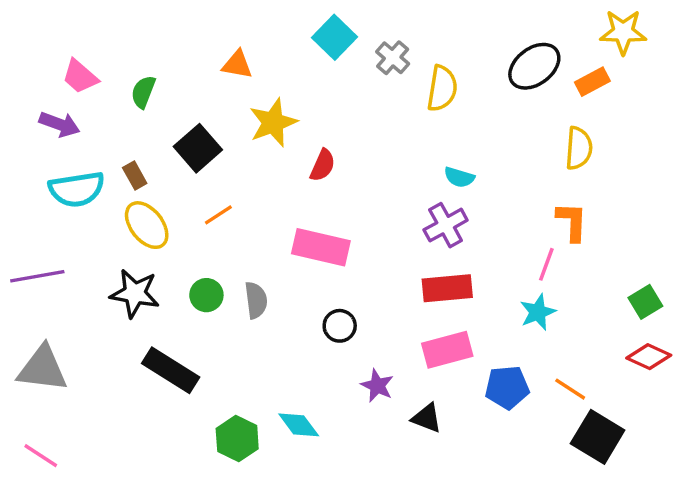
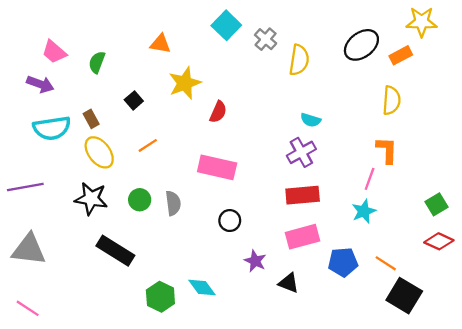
black square: (198, 148) -> (134, 100), size x0.6

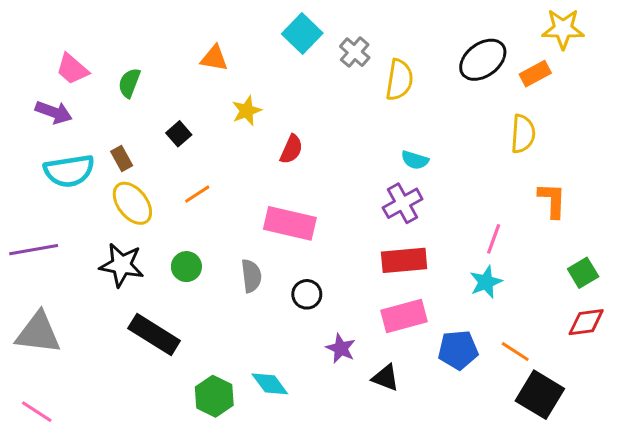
yellow star: (185, 83) -> (247, 111), size x0.7
orange L-shape: (387, 150) -> (552, 200), moved
gray semicircle: (173, 203) -> (251, 276), moved
red diamond: (439, 241) -> (586, 322), turned -32

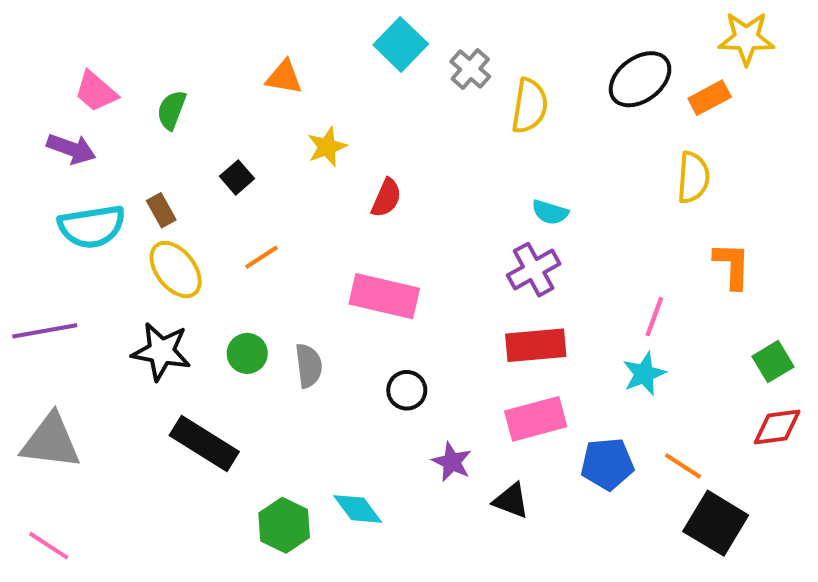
gray semicircle: (251, 276) -> (309, 366), moved

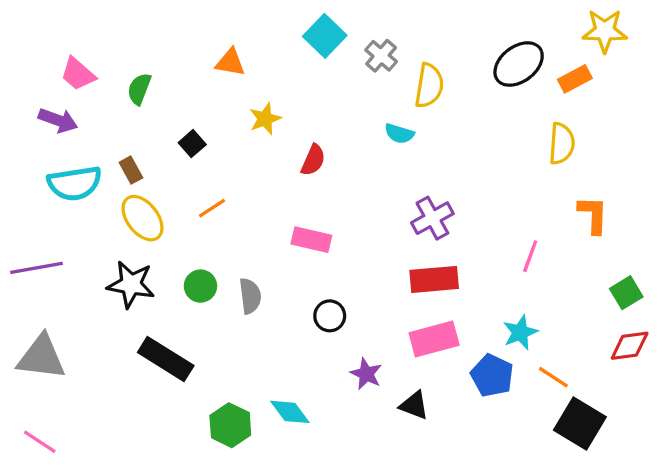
cyan semicircle: (550, 212) -> (399, 134), moved
pink rectangle: (384, 296) -> (311, 240), size x0.7
cyan star: (644, 374) -> (520, 332), moved
blue pentagon: (607, 464) -> (492, 375), turned 30

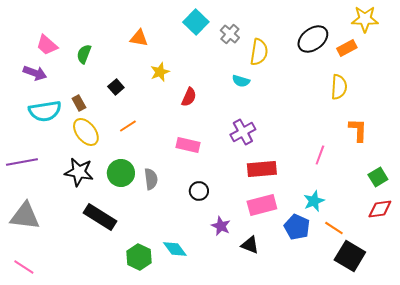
purple cross: (432, 218) -> (243, 132), moved
green circle: (200, 286) -> (121, 173), size x1.4

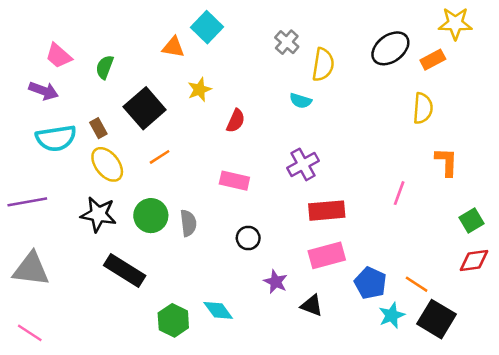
cyan square: (196, 22) -> (207, 27), moved
black square: (116, 87) -> (145, 108), size x2.0
cyan star: (314, 201) -> (392, 315), moved

